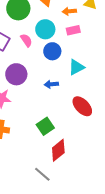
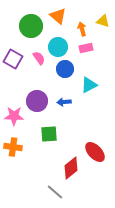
orange arrow: (69, 11) -> (82, 29), turned 80
purple circle: (16, 74) -> (37, 101), moved
red ellipse: (82, 106) -> (95, 152), moved
green square: (45, 126) -> (49, 134), moved, turned 30

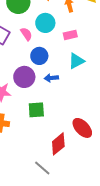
pink rectangle: (86, 48) -> (70, 35), moved
blue circle: (65, 69) -> (39, 56), moved

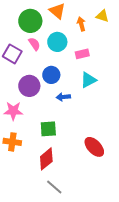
pink semicircle: (26, 34) -> (34, 44), moved
purple circle: (24, 77) -> (29, 86), moved
red diamond: (58, 144) -> (46, 159), moved

